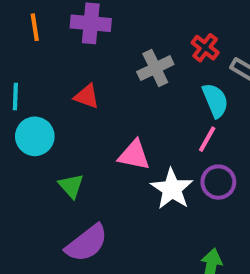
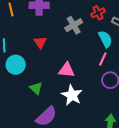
red cross: (205, 48) -> (98, 13), turned 32
red triangle: (87, 96) -> (40, 42), turned 40
white star: (172, 189) -> (72, 95), moved

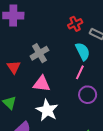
gray cross: (74, 25) -> (39, 53), moved
red triangle: (40, 42) -> (14, 67), moved

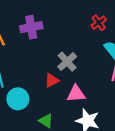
red triangle: (14, 67) -> (52, 80), moved, turned 48

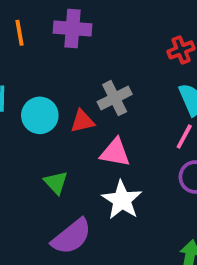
cyan circle: (18, 99) -> (40, 115), moved

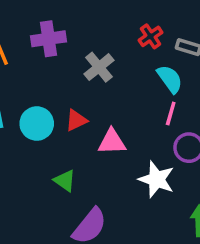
gray cross: (115, 98) -> (99, 67), moved
white star: (122, 200) -> (156, 179), moved

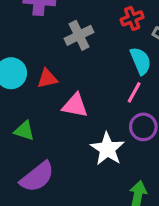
green triangle: (65, 181) -> (24, 131), turned -30

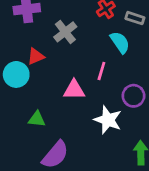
red triangle: (47, 79) -> (36, 56), moved
pink line: (134, 92) -> (101, 71), moved

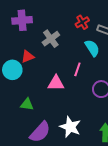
white star: (108, 120) -> (70, 127), moved

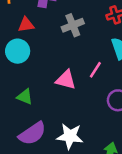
red triangle: (28, 57) -> (26, 25), moved
white star: (70, 127) -> (70, 136), turned -30

